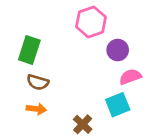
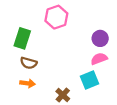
pink hexagon: (91, 22) -> (56, 17), moved
purple circle: (118, 50) -> (100, 38), moved

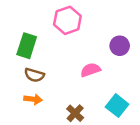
pink semicircle: (99, 59) -> (90, 70), moved
cyan square: (89, 80) -> (117, 106), moved, turned -30

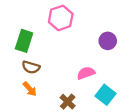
pink semicircle: (90, 70) -> (86, 73), moved
orange arrow: (33, 99) -> (30, 89), turned 42

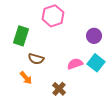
brown semicircle: (31, 67) -> (36, 59), moved
cyan square: (105, 95) -> (96, 63), moved

